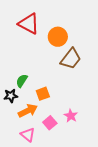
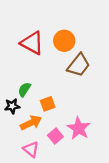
red triangle: (29, 24) -> (32, 43), moved
pink star: (71, 116) -> (79, 128), size x1.5

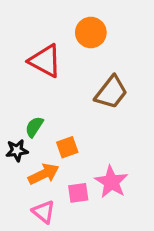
orange circle: (64, 41) -> (91, 33), moved
pink square: (55, 136) -> (78, 193), turned 32

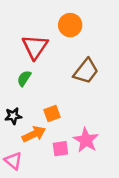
red triangle: (45, 61) -> (35, 47), turned 36
green semicircle: (34, 127) -> (24, 78), moved
pink triangle: (44, 212) -> (13, 161), moved

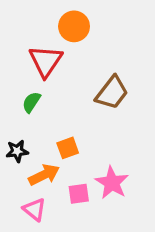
orange circle: (70, 25) -> (74, 26), moved
pink triangle: (13, 161) -> (35, 210), moved

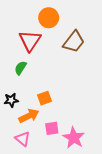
brown trapezoid: (112, 93) -> (74, 42), moved
pink star: (112, 183) -> (74, 138), moved

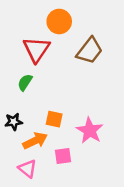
orange square: (45, 98) -> (54, 119), turned 32
pink star: (74, 138) -> (90, 131), moved

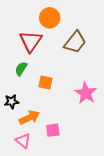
orange square: (54, 119) -> (45, 82), moved
pink star: (90, 131) -> (86, 93), moved

